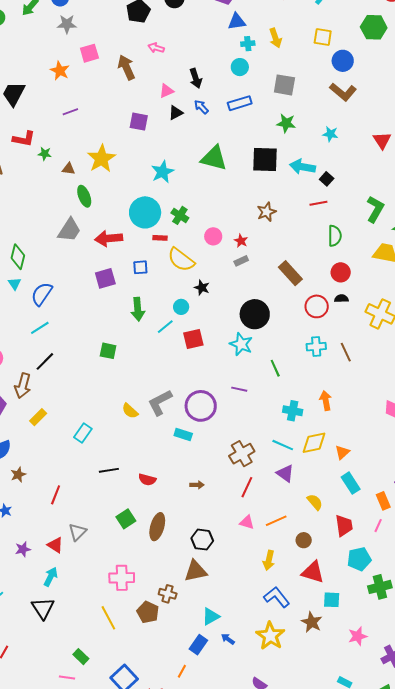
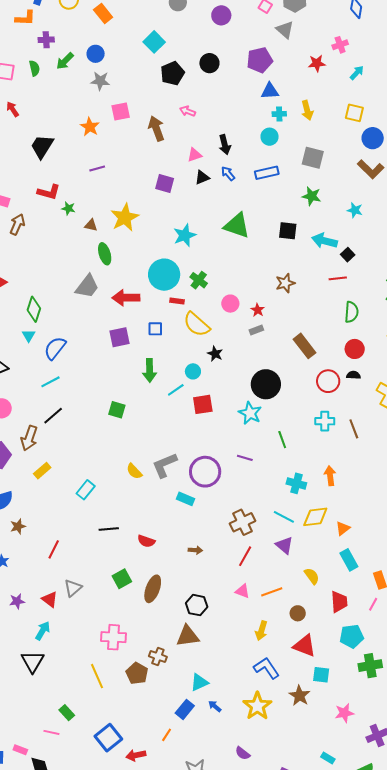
black square: (265, 160) -> (288, 231), size x0.7

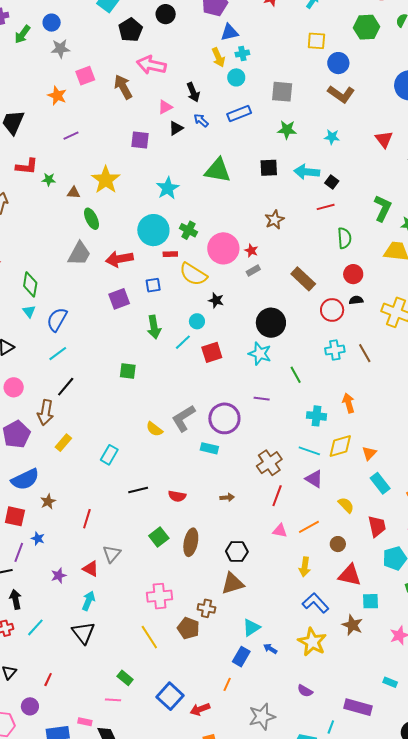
yellow arrow: (307, 110) -> (218, 57), moved
pink arrow: (188, 111) -> (151, 65), size x1.8
pink circle: (230, 304) -> (223, 248), size x1.8

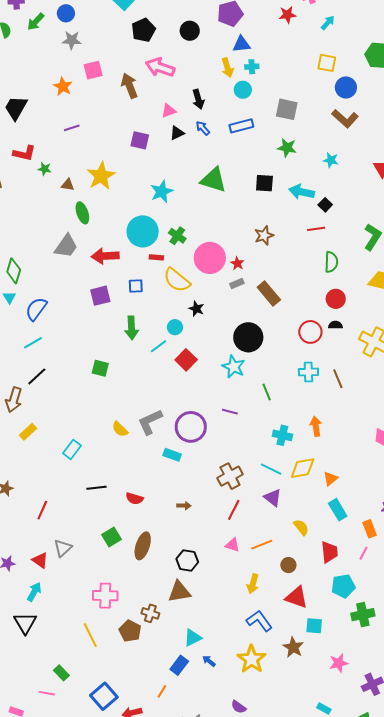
black circle: (166, 14) -> (190, 31), moved
brown rectangle: (303, 279) -> (269, 294), moved
red square: (212, 352) -> (186, 360), turned -35

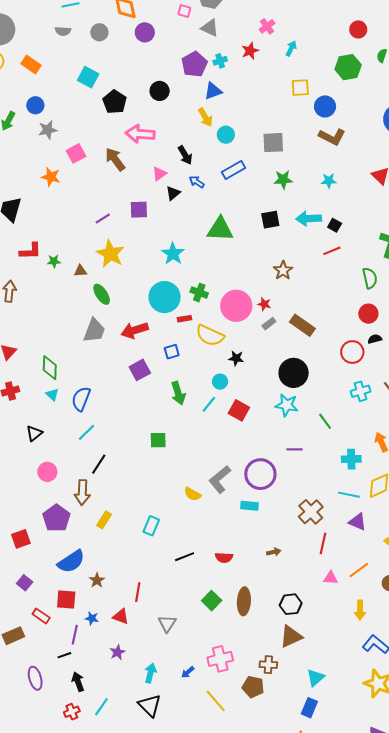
cyan cross: (252, 67) -> (220, 61), moved
purple line: (72, 128) -> (103, 218), moved
green semicircle: (331, 262) -> (370, 278), moved
red triangle: (40, 560) -> (121, 617), moved
blue arrow: (209, 661) -> (188, 672), moved, turned -64

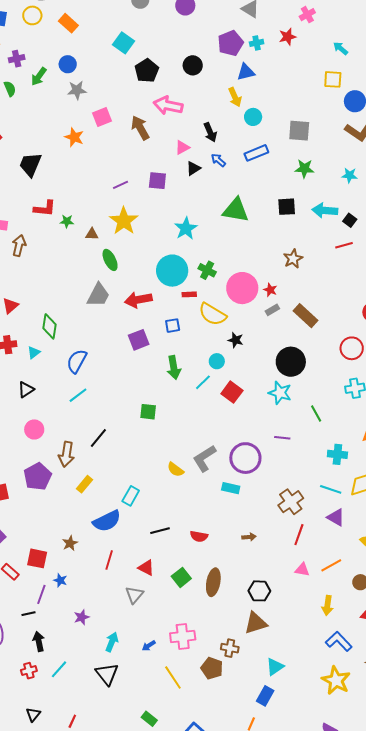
cyan arrow: (291, 48) -> (341, 48), moved, turned -84
cyan triangle: (52, 395) -> (34, 352), moved, turned 32
black line: (99, 464) -> (98, 438), moved
blue semicircle: (71, 562) -> (107, 521), moved
red triangle: (121, 617) -> (146, 568), moved

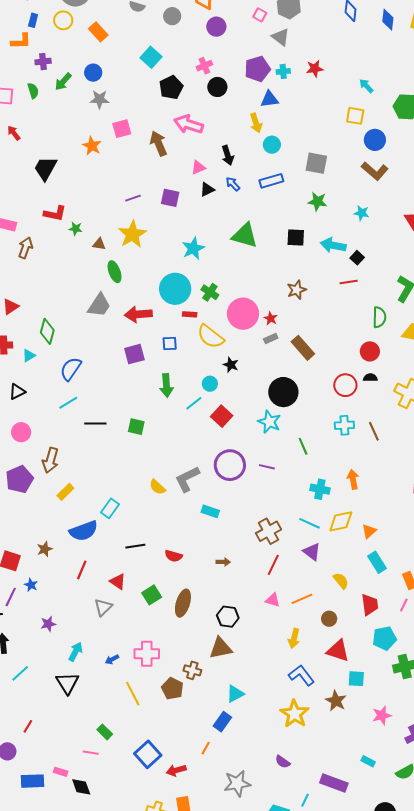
pink cross: (307, 15) -> (204, 66), moved
black line: (98, 438) -> (95, 424), moved, turned 45
purple circle: (245, 458) -> (230, 465), moved

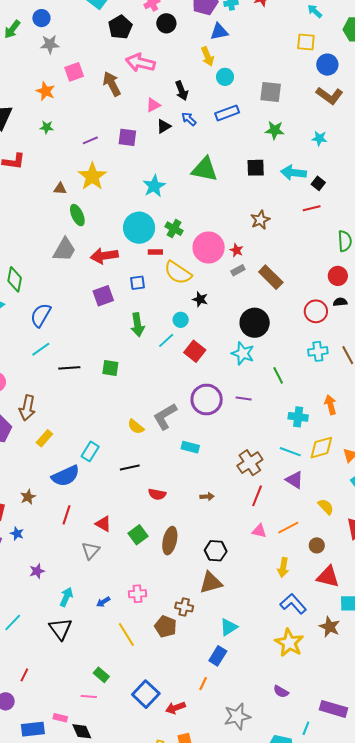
green star: (76, 229) -> (47, 127), moved
black line: (135, 546) -> (130, 468), moved
pink cross: (147, 654) -> (137, 594), size x0.7

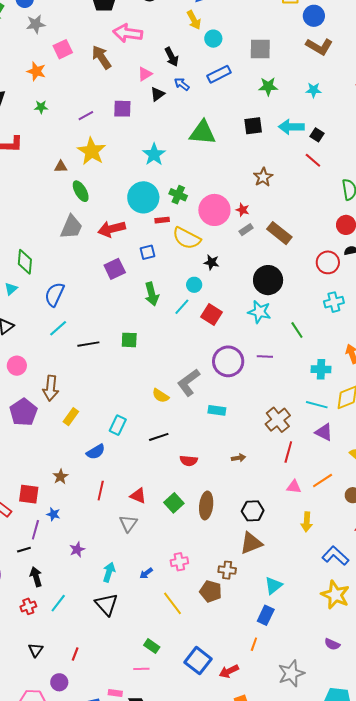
red line: (312, 208) -> (313, 160), turned 60
blue semicircle: (66, 476) -> (96, 452), size x0.7
yellow arrow: (283, 568) -> (307, 522), moved

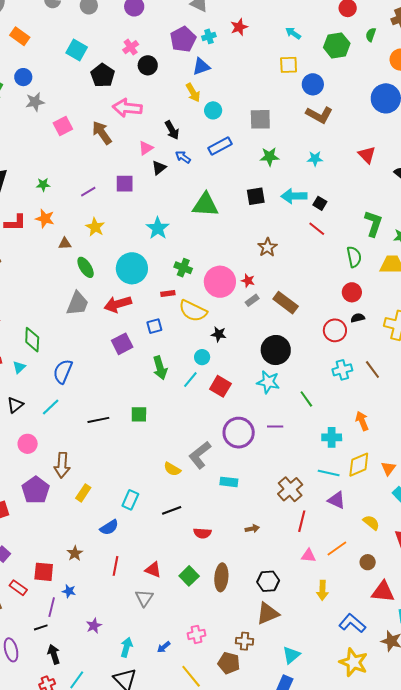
orange star: (36, 71) -> (45, 219), moved
yellow star: (92, 151) -> (95, 227), size x0.7
cyan circle: (143, 197) -> (132, 268), moved
cyan line: (58, 328) -> (51, 407), moved

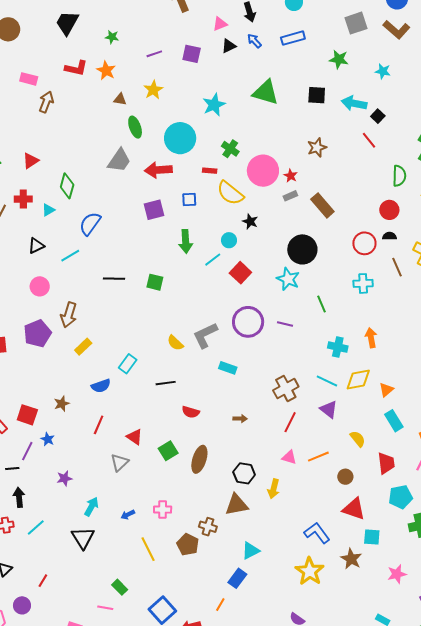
gray square: (260, 119) -> (356, 23), moved, turned -30
brown line: (372, 370) -> (397, 267), moved
yellow arrow: (322, 590) -> (274, 489), moved

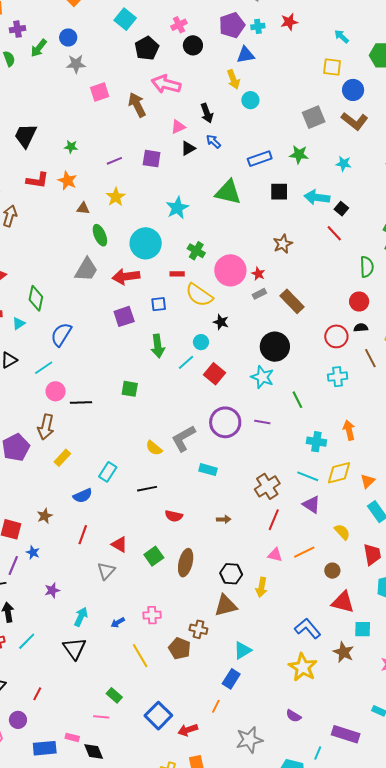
blue rectangle: (293, 38) -> (260, 159), moved
black line: (114, 279) -> (81, 403), moved
pink circle: (40, 286) -> (56, 391), moved

